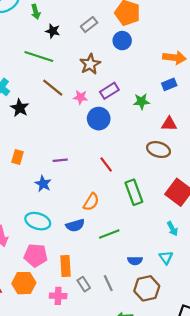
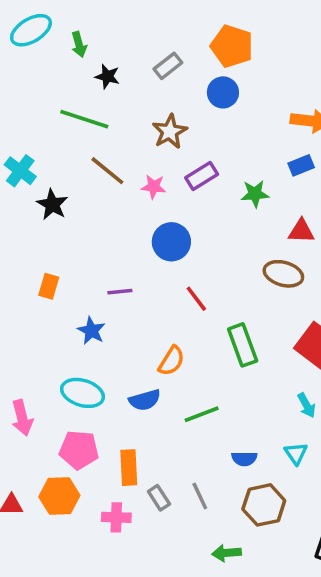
blue circle: (99, 119) -> (171, 242), moved

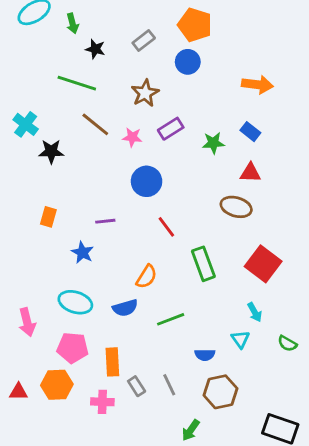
blue rectangle: (301, 165) -> (250, 132), moved, turned 60
black star: (52, 204) -> (51, 151), turned -30
cyan triangle: (296, 453) -> (240, 339), moved
green arrow: (227, 553) -> (191, 430), turned -50

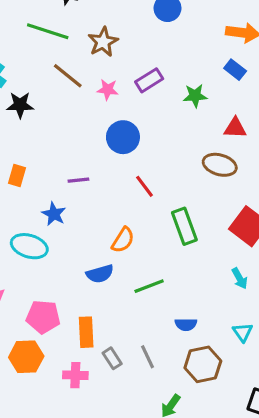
brown star: (145, 93) -> (103, 42), moved
blue rectangle: (250, 132) -> (235, 70), moved
cyan ellipse: (75, 302) -> (29, 246), moved
cyan triangle: (240, 339) -> (243, 332), moved

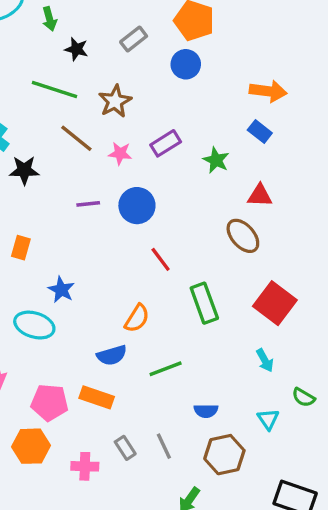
green star: (195, 96) -> (216, 160), turned 30
brown ellipse: (220, 165) -> (243, 236), turned 32
purple line: (78, 180) -> (88, 204), moved
orange rectangle: (86, 332) -> (97, 397), moved, turned -68

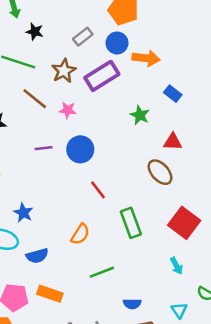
gray rectangle: (134, 39) -> (83, 37), moved
orange arrow: (268, 91) -> (146, 58), moved
purple rectangle: (166, 143) -> (102, 76), moved, size x1.5
blue semicircle: (112, 355) -> (37, 256), moved

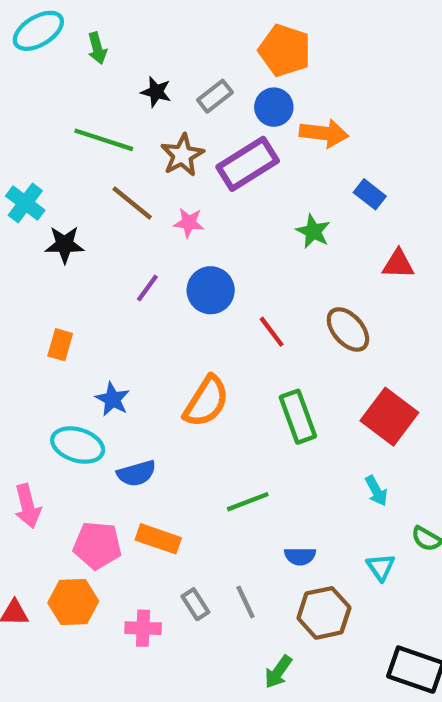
black star: (35, 32) -> (156, 92), moved
red triangle: (173, 142) -> (398, 264), moved
purple line: (44, 148) -> (147, 288), turned -48
red line: (98, 190) -> (272, 332), moved
orange semicircle: (80, 234) -> (206, 401), moved, size x1.4

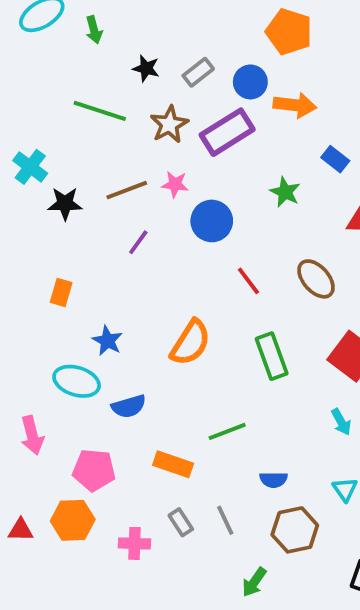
orange pentagon: (285, 50) -> (289, 32), moved
brown line: (132, 203) -> (127, 190), moved, turned -60
blue circle: (211, 290) -> (212, 221), moved
orange rectangle: (158, 539) -> (173, 464), moved

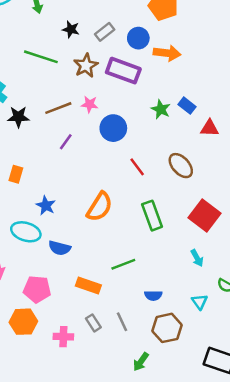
purple rectangle: (227, 132) -> (123, 71), turned 52
blue rectangle: (335, 159) -> (187, 106), moved
blue semicircle: (129, 406) -> (60, 248), turned 30

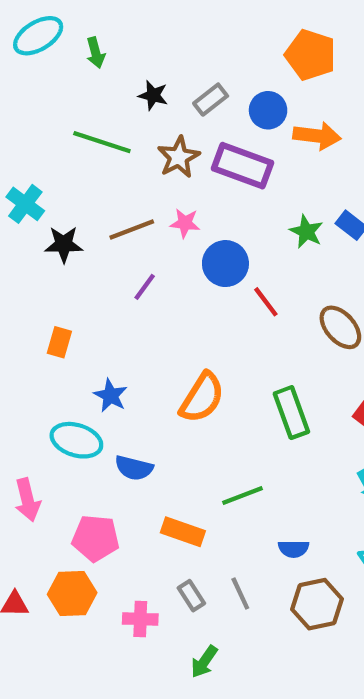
red line: (137, 167) -> (266, 302), moved
green arrow: (141, 362) -> (204, 662), moved

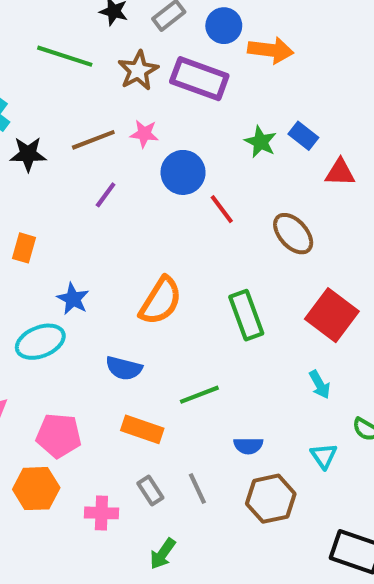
cyan ellipse: (76, 440) -> (40, 342), turned -39
blue semicircle: (134, 468) -> (124, 368), moved

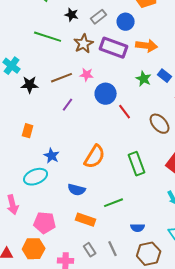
orange arrow: (271, 50) -> (147, 46), moved

